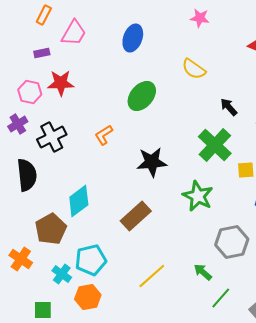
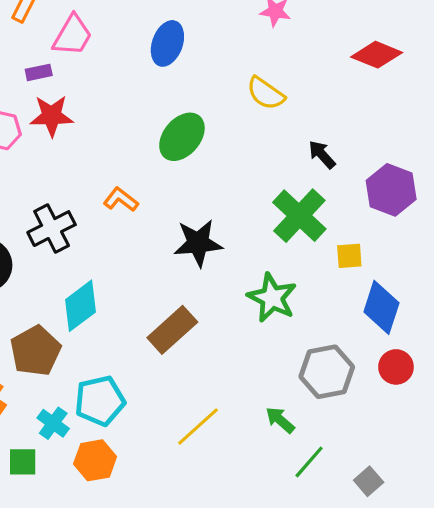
purple rectangle: (42, 53) -> (39, 72), moved
orange L-shape: (104, 135) -> (121, 200), turned 70
black cross: (52, 137) -> (52, 229), moved
green square: (43, 310) -> (23, 462), moved

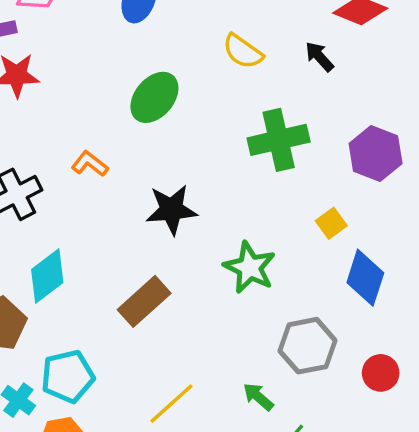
black arrow: (322, 154) -> (319, 57), moved
green cross: (299, 216) -> (279, 140), moved, turned 34
yellow square: (349, 256) -> (331, 223), turned -32
red circle: (396, 367) -> (381, 373), moved

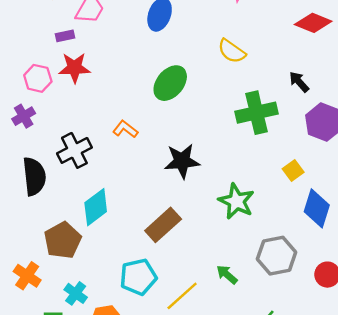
black arrow: (319, 57) -> (299, 82), moved
cyan pentagon: (68, 376) -> (138, 277), moved
green arrow: (258, 397) -> (227, 275), moved

